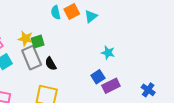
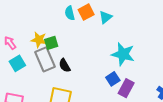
cyan star: (108, 53) -> (123, 54), size x1.6
purple rectangle: (111, 86) -> (126, 88), turned -36

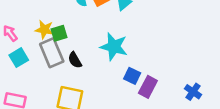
cyan star: (123, 54) -> (114, 47), moved
blue square: (113, 79) -> (132, 76), turned -32

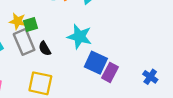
blue square: (132, 76) -> (96, 63), size x1.5

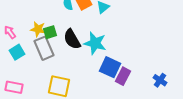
black semicircle: (45, 48) -> (72, 39), moved, size x1.5

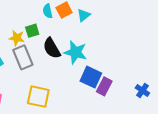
green square: (50, 32) -> (32, 31), moved

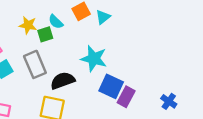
cyan semicircle: (48, 11) -> (56, 22), moved, turned -32
yellow star: (17, 38) -> (28, 25), moved
black semicircle: (52, 48) -> (63, 81), moved, turned 100

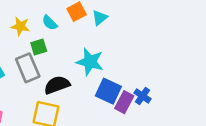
green square: (45, 34) -> (39, 47), moved
blue cross: (169, 101) -> (142, 96), moved

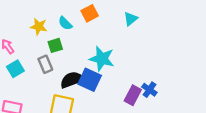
cyan triangle: (100, 18) -> (131, 19), moved
gray rectangle: (28, 68) -> (45, 64), size x0.7
blue square: (108, 91) -> (90, 80), moved

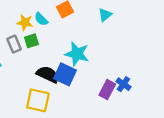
yellow star: (39, 27) -> (25, 22), moved
gray rectangle: (45, 64) -> (14, 44), moved
black semicircle: (72, 80) -> (48, 74), turned 45

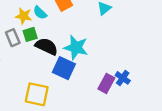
black semicircle: (48, 74) -> (46, 46), moved

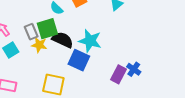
yellow star: (24, 16) -> (39, 45), moved
green square: (30, 34) -> (47, 29), size x1.5

